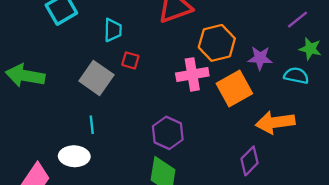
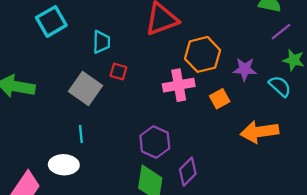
cyan semicircle: (296, 76) -> (280, 86), turned 30
orange square: (234, 88) -> (220, 99), size x0.6
purple diamond: (250, 161) -> (188, 172), moved

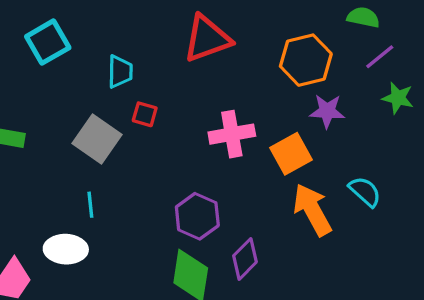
orange hexagon: (203, 54) -> (306, 60), moved
cyan semicircle: (280, 86) -> (365, 192), moved
orange square: (220, 99) -> (291, 154), size x1.4
orange arrow: (259, 132) -> (312, 210), moved, turned 69

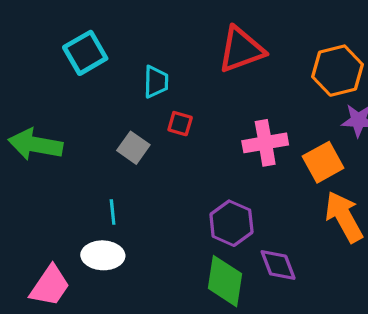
gray square: (97, 139) -> (133, 148), size x0.7
cyan line: (90, 205) -> (113, 212), moved
purple diamond: (245, 259) -> (278, 265), turned -66

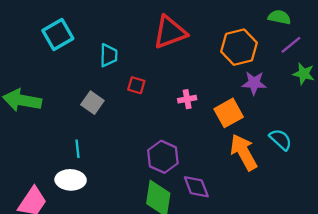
red square: (180, 124) -> (136, 85), moved
pink cross: (265, 143) -> (187, 99), size x0.6

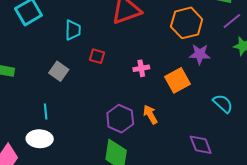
orange arrow: (244, 152) -> (150, 115), moved, size x0.6
purple diamond: (196, 187) -> (201, 145), moved

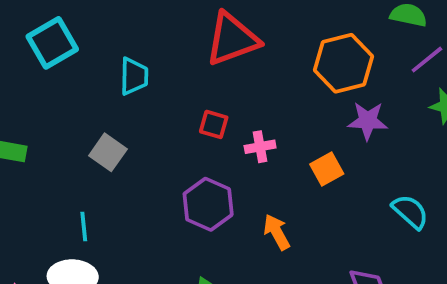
red square: (97, 56) -> (214, 124), moved
orange square: (178, 80) -> (327, 169), size x0.7
purple hexagon: (120, 119) -> (208, 204), moved

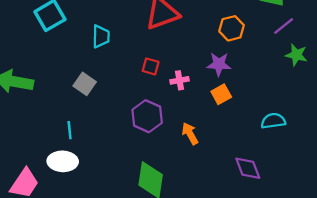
orange hexagon: (344, 63) -> (232, 28), size x0.7
purple star: (368, 121) -> (219, 64), moved
cyan semicircle: (410, 212) -> (273, 121), turned -50

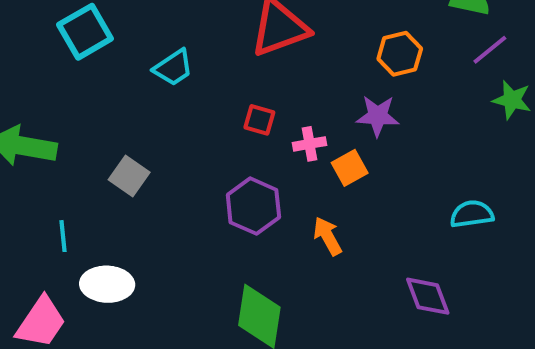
cyan trapezoid: (101, 36) -> (173, 68), turned 55
gray square: (85, 84) -> (129, 176), moved
orange square: (221, 94) -> (350, 168), moved
cyan line: (70, 130) -> (63, 236), moved

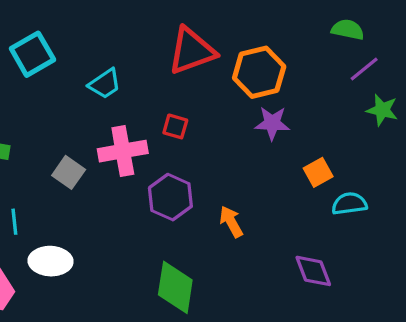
orange hexagon: (400, 54) -> (259, 72), moved, size x1.4
pink cross: (310, 144) -> (123, 151), moved, size x1.8
orange square: (350, 168) -> (318, 172), moved

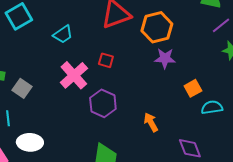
pink cross: (123, 151) -> (74, 75), turned -32
gray square: (69, 172) -> (22, 88), moved
orange arrow: (231, 222) -> (151, 122), moved

